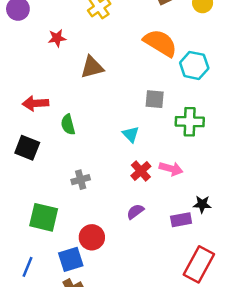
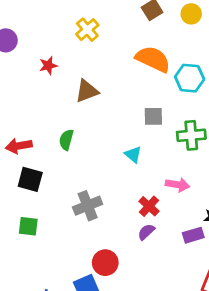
red arrow: (35, 103) -> (19, 146), moved
green semicircle: (68, 125) -> (66, 140), moved, turned 36
red cross: (141, 171) -> (149, 206), moved
gray cross: (81, 180) -> (88, 206), size x1.5
green square: (44, 217) -> (28, 226), moved, size x0.7

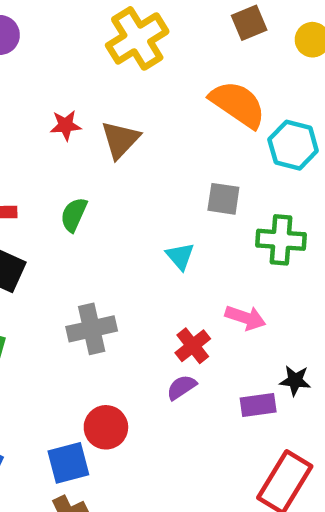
yellow cross: (87, 30) -> (137, 38), size x1.5
red star: (48, 66) -> (66, 125), moved
brown triangle: (87, 91) -> (120, 140), turned -35

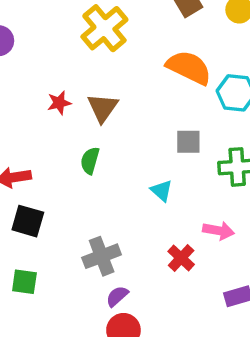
green semicircle: (74, 215) -> (90, 161), moved
purple semicircle: (181, 387) -> (117, 296), moved

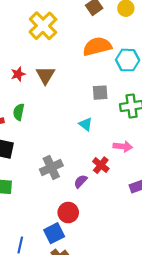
orange semicircle: (189, 68) -> (97, 46), turned -36
green semicircle: (90, 161) -> (19, 112), moved
purple semicircle: (117, 296) -> (81, 181), moved

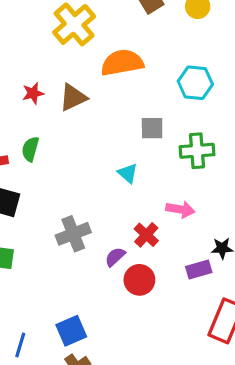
orange semicircle: (97, 46) -> (122, 63), moved
brown triangle: (45, 75) -> (73, 97), turned 30
red circle: (68, 213) -> (139, 280), moved

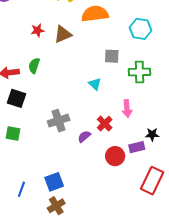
pink arrow: (180, 209) -> (127, 109), turned 72
red circle: (139, 280) -> (115, 156), moved

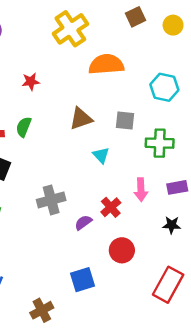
brown triangle: (63, 34) -> (81, 119), moved
purple rectangle: (137, 147) -> (177, 187), moved
blue square: (54, 182) -> (82, 280), moved

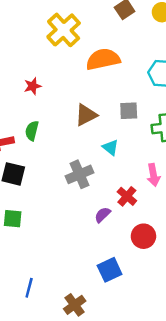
gray cross: (51, 200) -> (80, 174), moved

